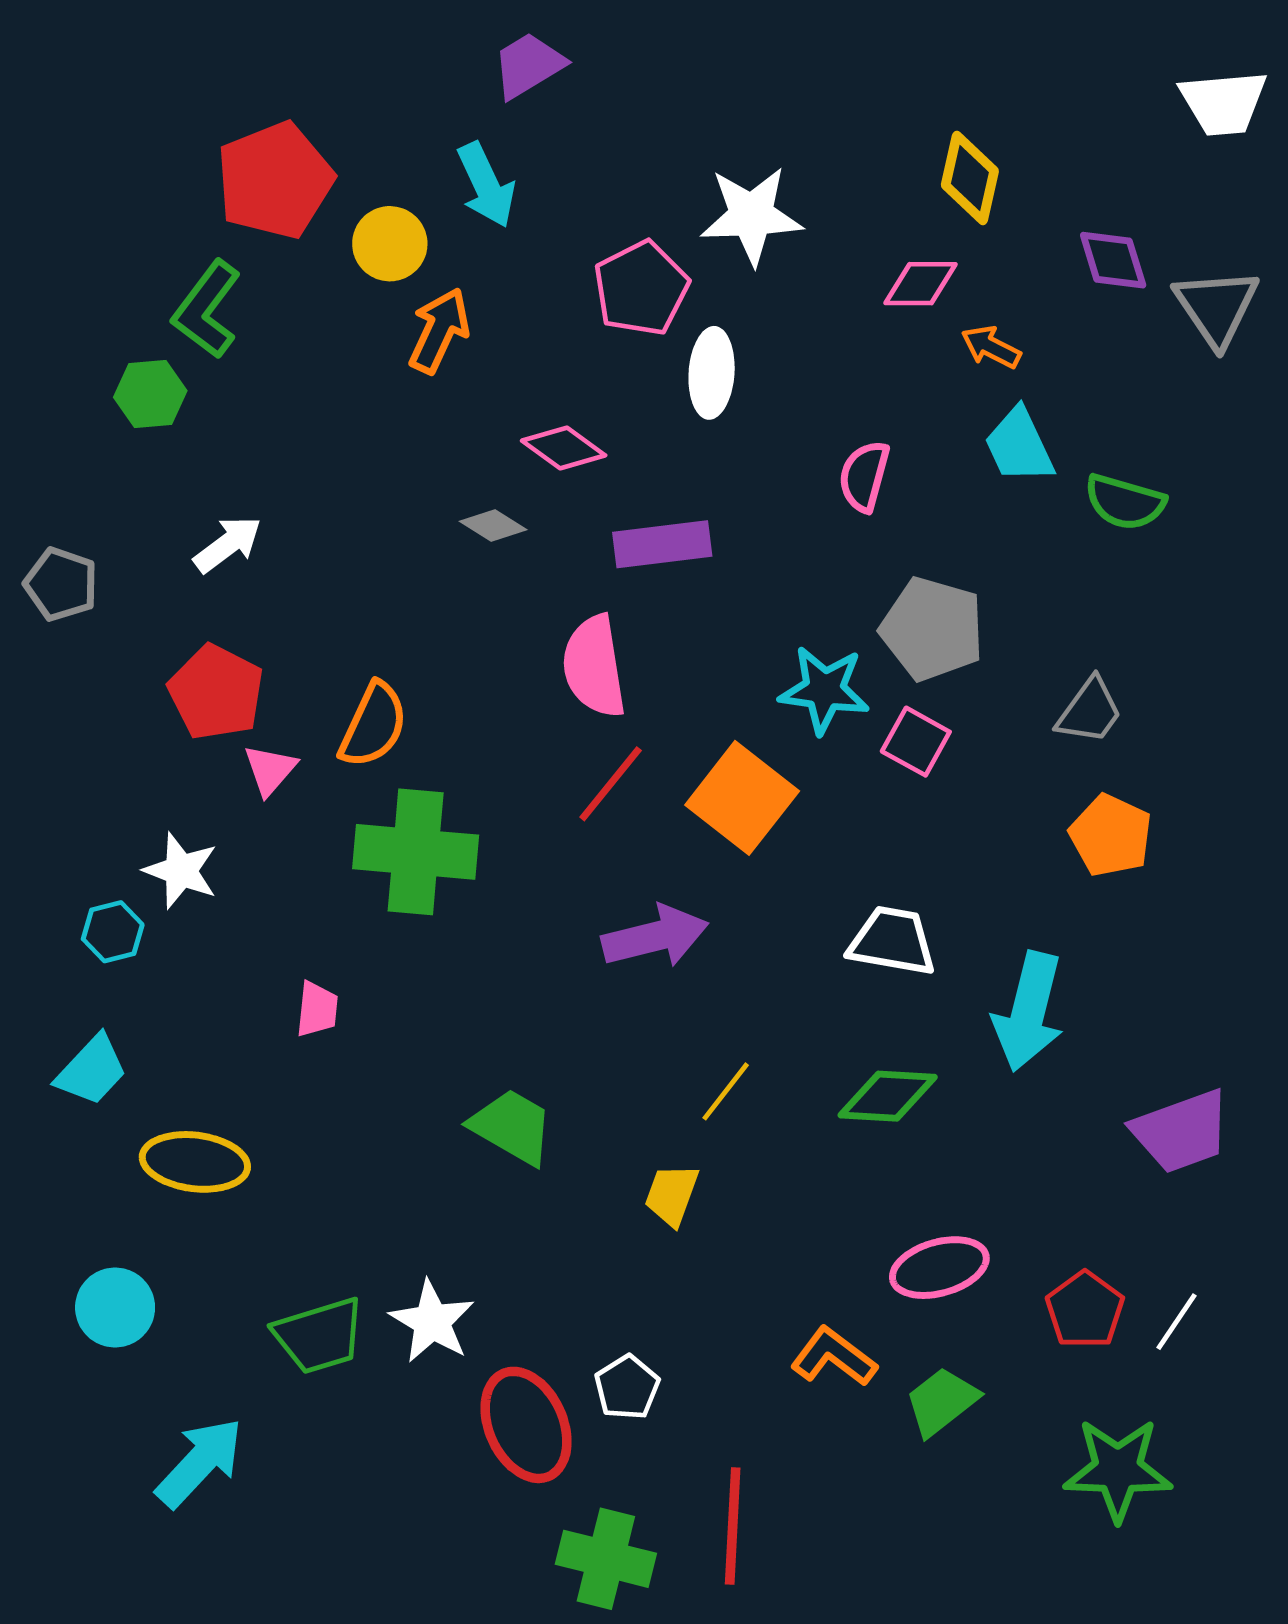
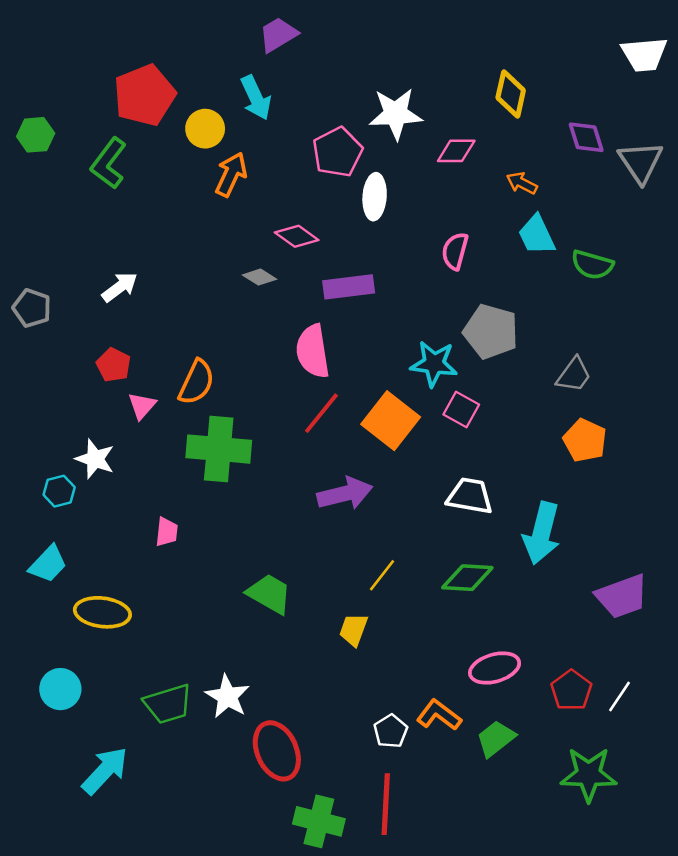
pink diamond: (921, 284) -> (456, 151), moved
green hexagon: (150, 394) -> (36, 135), moved
red pentagon: (216, 692) -> (114, 365), size x0.7
pink square: (916, 742) -> (461, 409), moved
white pentagon: (627, 1387) -> (391, 731), moved

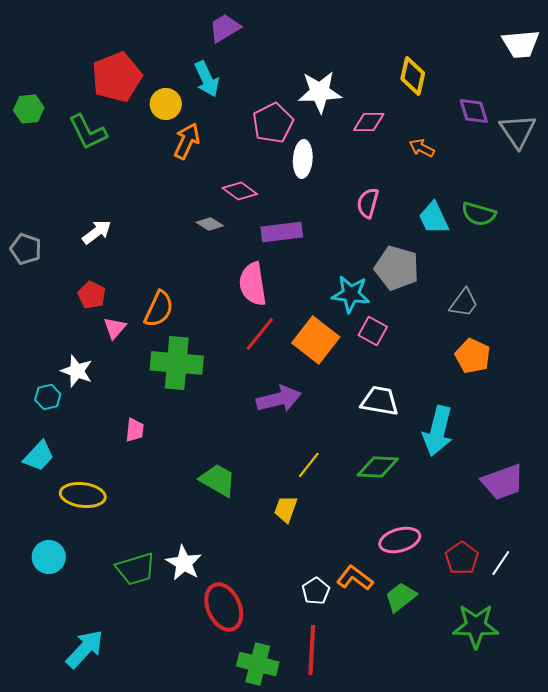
green L-shape: (109, 163) -> (88, 132), turned -63
cyan trapezoid: (537, 235) -> (434, 218), moved
cyan arrow: (105, 771) -> (85, 649), moved

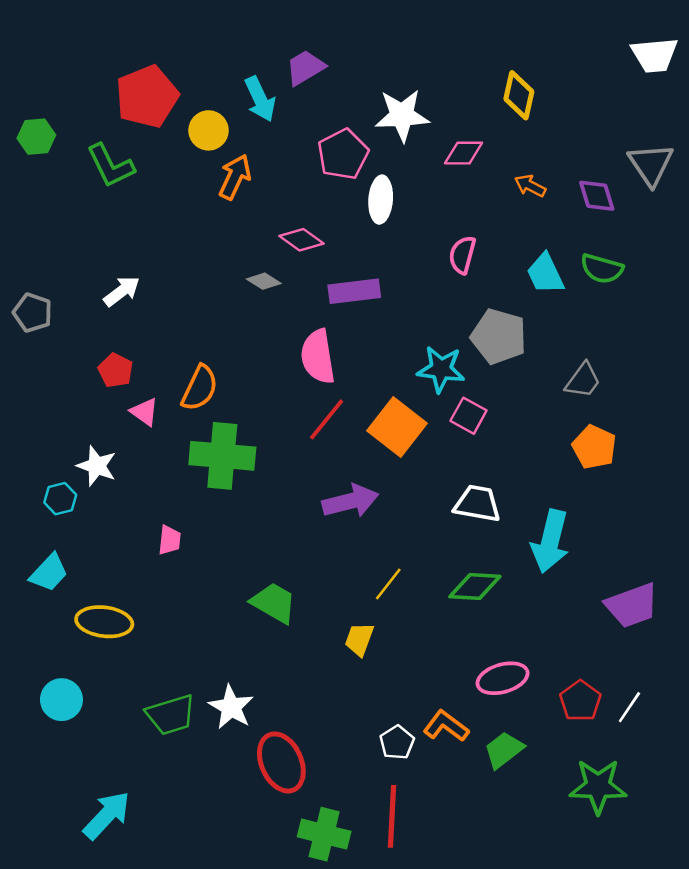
purple trapezoid: (225, 28) -> (305, 68), moved
purple diamond: (474, 111) -> (597, 196), moved
pink triangle: (115, 328) -> (144, 412), turned -35

